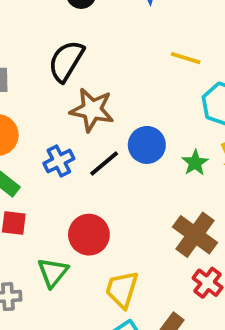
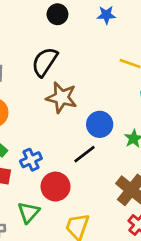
blue cross: (59, 161) -> (31, 160), moved
black line: (104, 163) -> (85, 154), moved

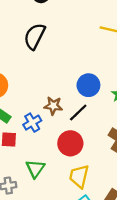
brown star: (62, 97) -> (53, 106), moved, size x0.7
red circle: (56, 187) -> (70, 143), moved

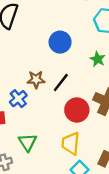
blue circle: (88, 85) -> (60, 42), moved
red circle: (70, 143) -> (77, 110), moved

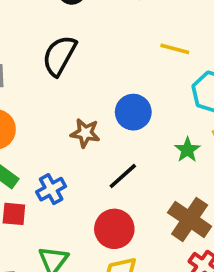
brown star: (36, 80) -> (85, 133), moved
red circle: (77, 110) -> (114, 229), moved

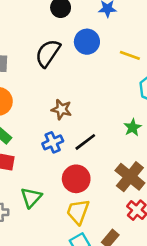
blue circle: (133, 112) -> (87, 42), moved
blue cross: (51, 189) -> (53, 142), moved

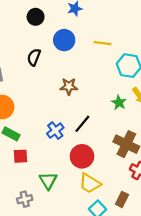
black semicircle: (48, 53) -> (34, 57), size x0.7
brown star: (61, 109) -> (69, 86), moved
yellow trapezoid: (78, 212) -> (90, 183), turned -65

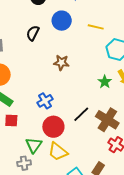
black line: (82, 124) -> (81, 114), moved
red circle: (82, 156) -> (53, 127), moved
yellow trapezoid: (90, 183) -> (58, 152), moved
gray cross: (25, 199) -> (24, 163), moved

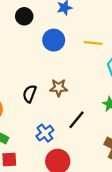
black semicircle: (33, 33) -> (30, 94), moved
black line: (81, 114) -> (77, 120), moved

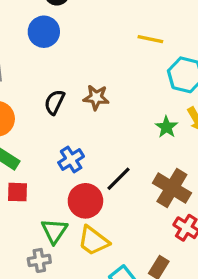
blue circle: (54, 40) -> (44, 32), moved
black line: (77, 120) -> (118, 179), moved

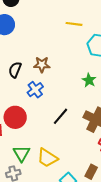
blue cross: (71, 160) -> (35, 90), moved
red circle: (85, 201) -> (15, 117), moved

